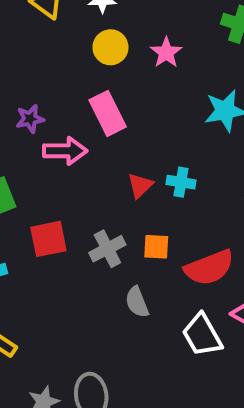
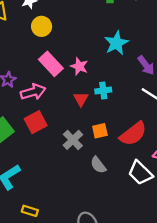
pink star: (166, 52) -> (79, 66), moved
red square: (48, 239) -> (36, 122), moved

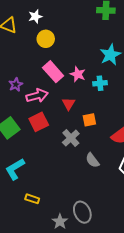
cyan cross: (103, 90) -> (100, 83), moved
red triangle: (81, 99) -> (68, 104), moved
orange square: (100, 131) -> (89, 120), moved

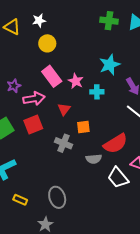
gray cross: (71, 138) -> (63, 143), turned -30
gray semicircle: (92, 160) -> (94, 159), moved, turned -63
gray ellipse: (82, 212) -> (57, 197), moved

